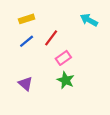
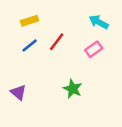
pink rectangle: (63, 58) -> (94, 49), moved
purple triangle: (25, 84) -> (18, 92), moved

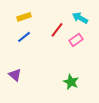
red line: (57, 42) -> (57, 30), moved
green star: (73, 89) -> (71, 82), moved

